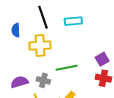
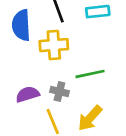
blue semicircle: (16, 30) -> (21, 25), size x1.6

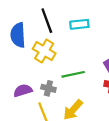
yellow cross: (54, 45) -> (44, 51), turned 35

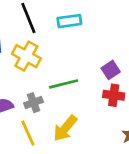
gray cross: (48, 88) -> (34, 103), turned -32

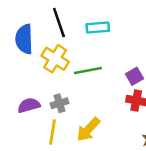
green line: (64, 84) -> (88, 71), moved
yellow line: (28, 133) -> (53, 132), turned 30

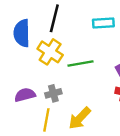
black line: (59, 23) -> (54, 18), turned 32
cyan rectangle: (98, 28) -> (103, 23), moved

